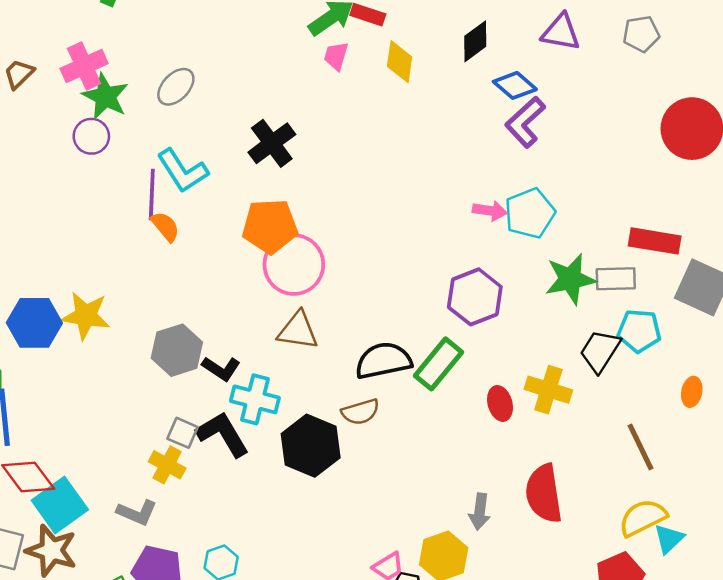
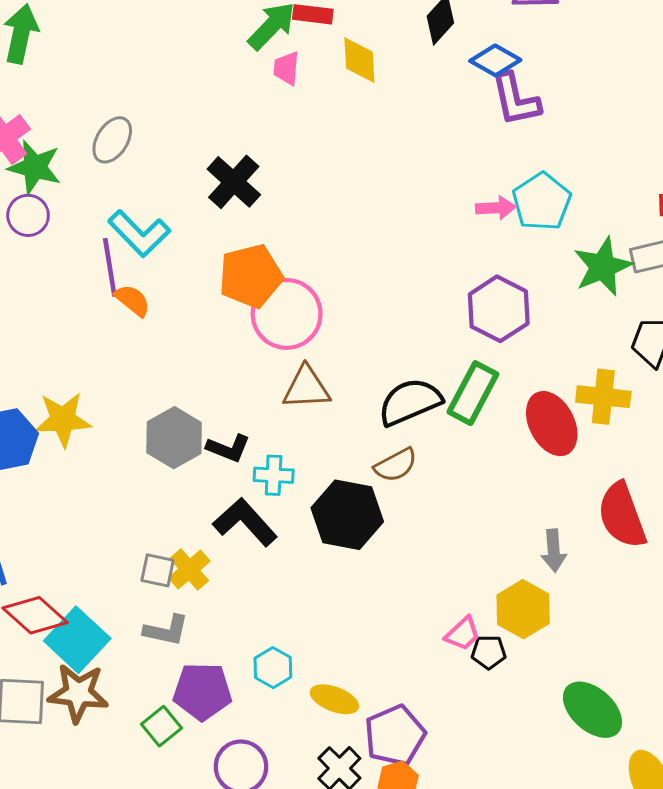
purple L-shape: (525, 122) -> (515, 99), turned -48
cyan cross: (255, 399) -> (274, 475), size x0.7
red ellipse: (500, 403) -> (552, 424), size x1.6
gray square: (183, 433) -> (158, 570), moved
yellow cross: (167, 465) -> (189, 569), turned 32

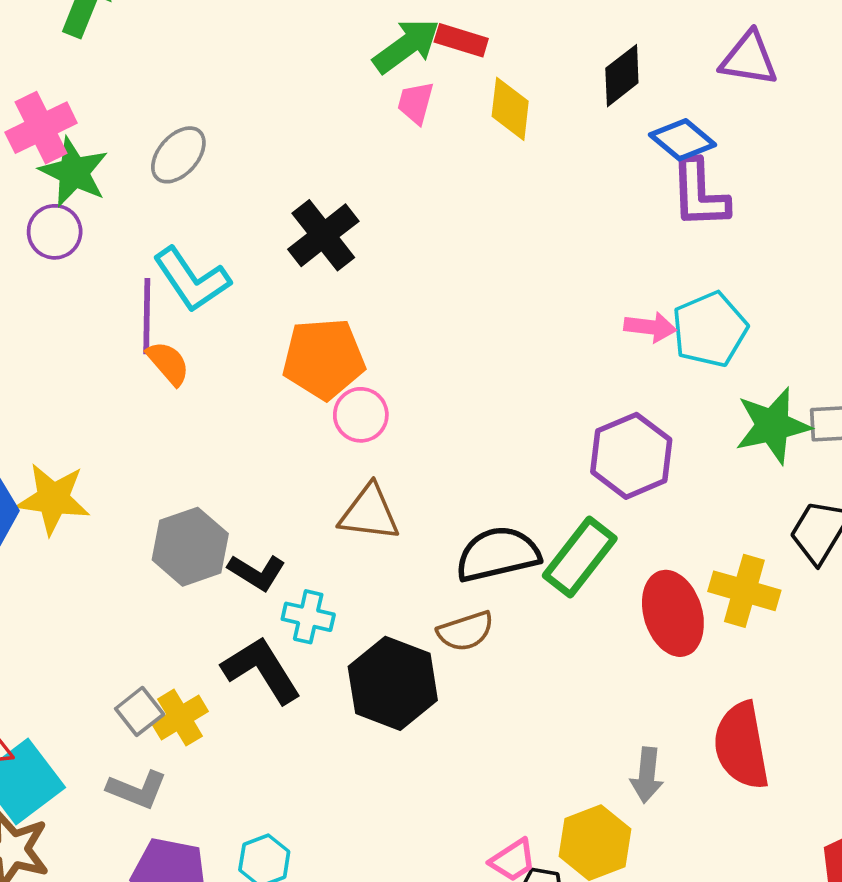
pink circle: (287, 314) -> (361, 415), size x0.6
gray square: (158, 570) -> (140, 711), turned 30

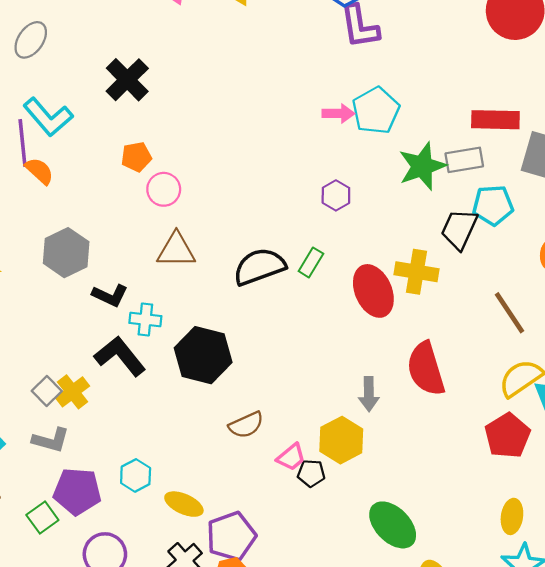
orange pentagon: (324, 359) -> (136, 157), size x0.6
purple hexagon: (631, 456) -> (336, 195), size x0.6
gray hexagon: (190, 547) -> (66, 253), moved
green rectangle: (580, 557) -> (311, 262), size x0.6
brown semicircle: (466, 631) -> (246, 425), moved

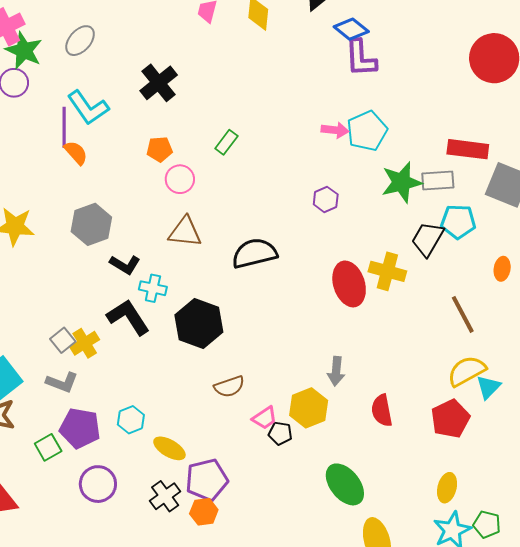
green rectangle: (311, 262) -> (226, 142), moved
red semicircle: (426, 369) -> (382, 410), moved, size x0.7

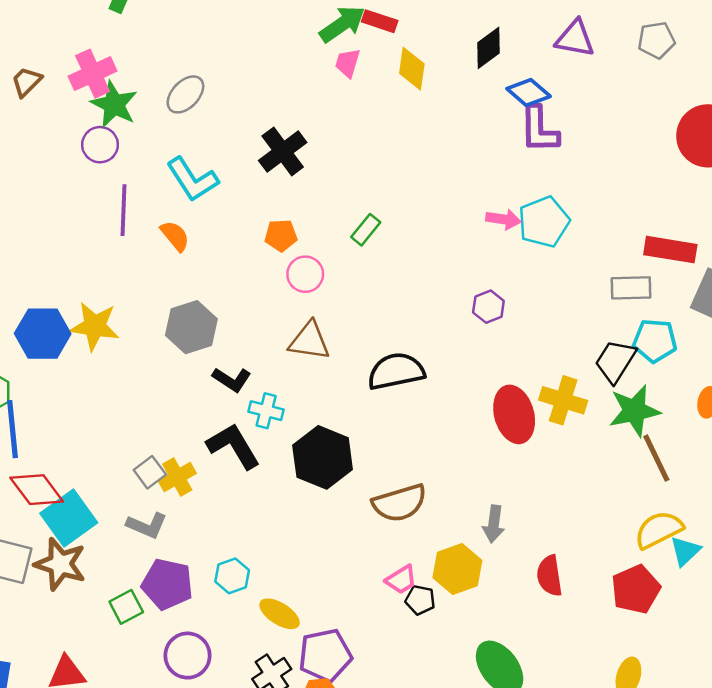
purple line: (64, 127) -> (123, 210), moved
green star: (402, 182) -> (634, 411), moved
brown semicircle: (229, 387) -> (400, 503), moved, size x1.4

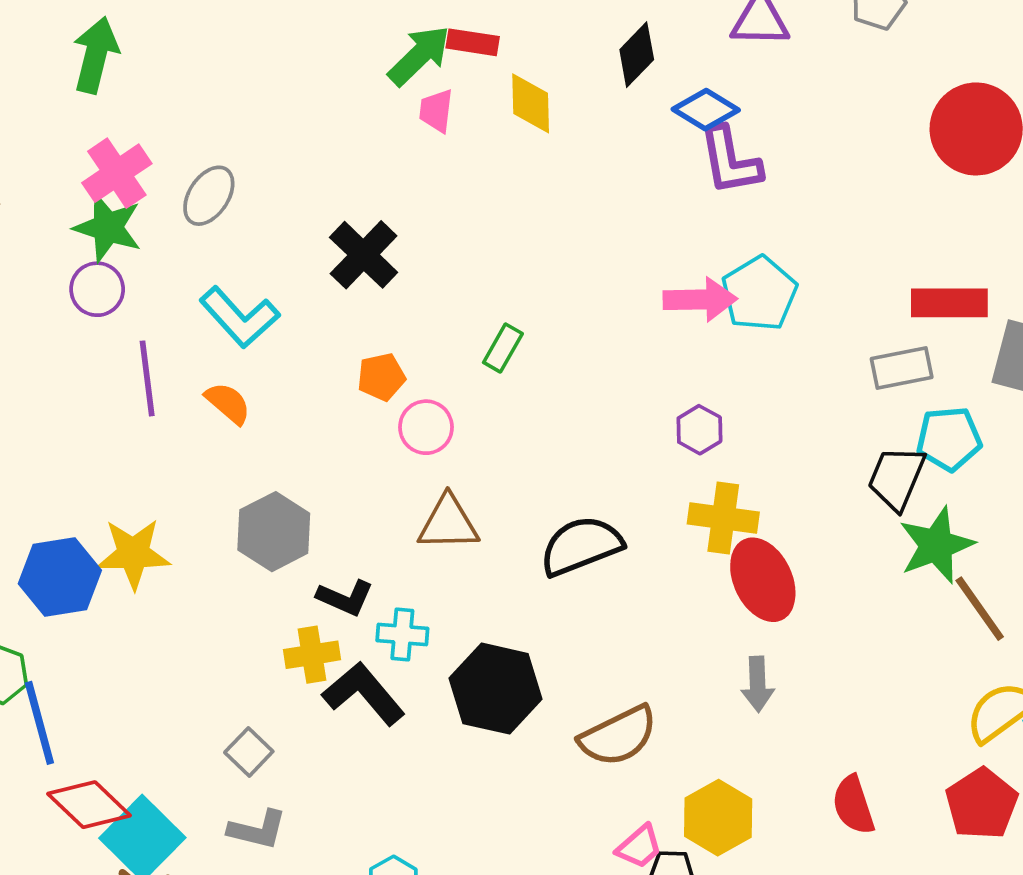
pink cross: (93, 74) -> (117, 173), moved
pink arrow: (503, 219) -> (700, 300), size x1.4
yellow cross: (563, 400) -> (723, 518), moved
yellow cross: (177, 477) -> (312, 655), moved, turned 30
gray arrow: (494, 524) -> (758, 684), moved

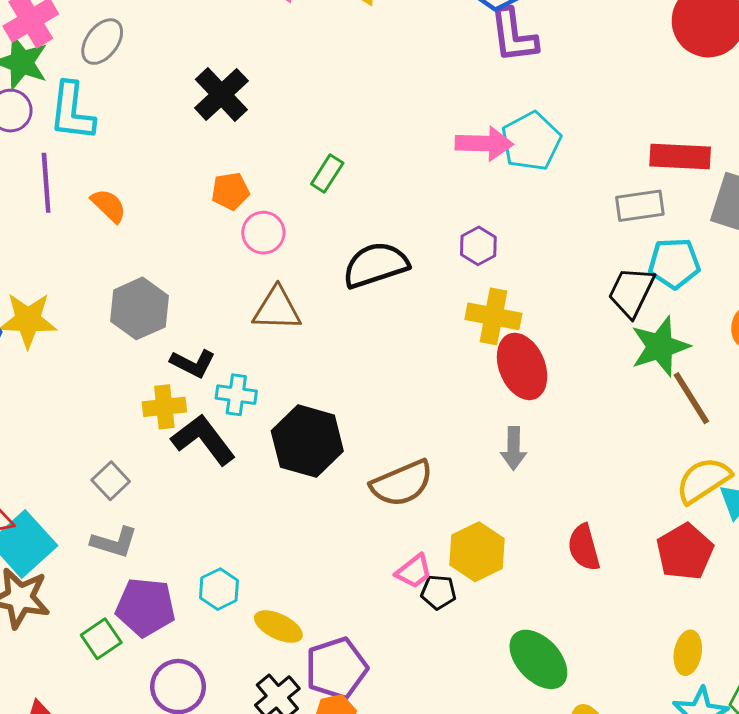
cyan L-shape: (240, 317) -> (72, 111), moved, turned 46
black semicircle: (581, 546) -> (376, 265), moved

